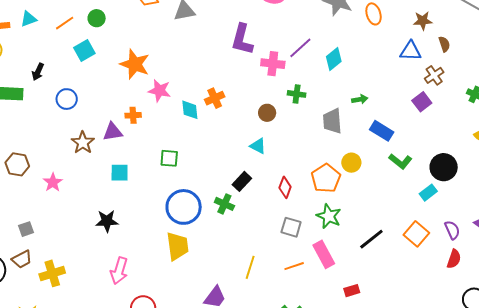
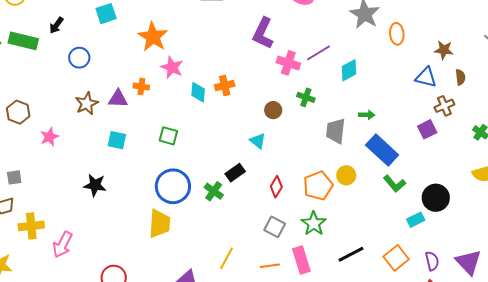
blue rectangle: (382, 131) -> (382, 150), size x1.4
pink arrow: (119, 271) -> (63, 245), moved

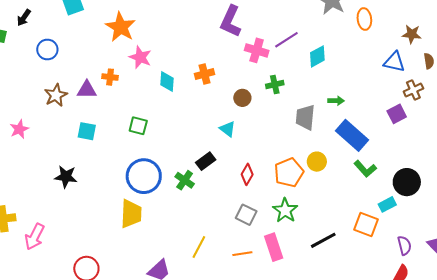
orange cross: (225, 86) -> (205, 74), moved
green cross: (306, 97) -> (275, 84), turned -30
orange square: (396, 258) -> (366, 225), moved, turned -30

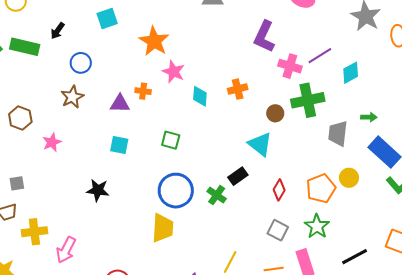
green cross: (275, 84) -> (308, 100), size x1.8
brown star: (56, 95) -> (72, 97), moved
cyan triangle: (228, 129) -> (260, 144), size x1.5

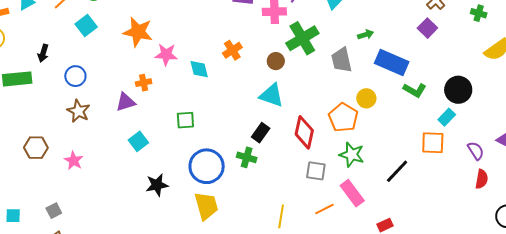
cyan square: (119, 145) -> (138, 141), turned -30
black star: (98, 190) -> (157, 185), moved
red diamond: (279, 190) -> (304, 132), size x1.5

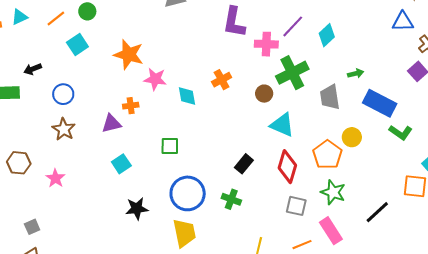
black arrow: (43, 53) -> (33, 69), turned 48
cyan triangle: (272, 95) -> (282, 125), moved
green cross: (247, 157) -> (231, 199), moved

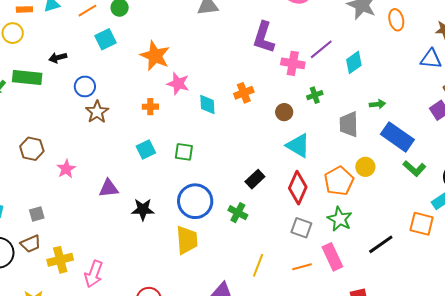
green cross: (292, 73) -> (315, 95), size x0.5
purple triangle: (111, 124) -> (109, 188), moved
brown star: (64, 129) -> (97, 112), moved
cyan square: (121, 164) -> (146, 150), moved

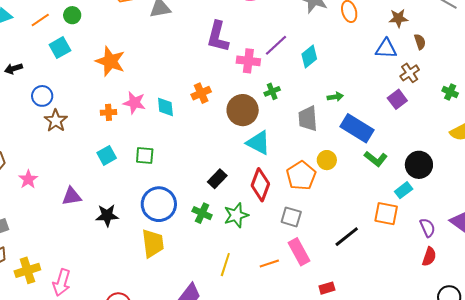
pink star: (178, 84) -> (134, 103), moved
brown circle: (284, 112) -> (243, 110), size x1.8
green star: (340, 219) -> (236, 215), moved, turned 30
gray square: (301, 228) -> (291, 217), moved

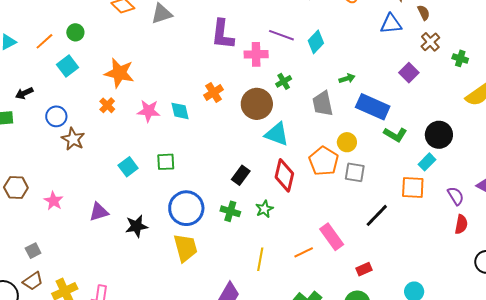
purple line: (276, 45) -> (281, 35), turned 70
brown cross: (410, 73) -> (430, 42), moved
orange cross: (109, 112) -> (107, 105), moved, turned -35
green star: (236, 215) -> (264, 209), size x0.7
gray square: (291, 217) -> (355, 172), moved

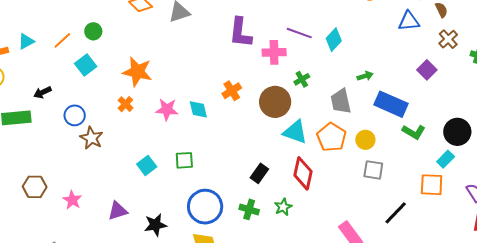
orange pentagon: (324, 161) -> (332, 137), moved

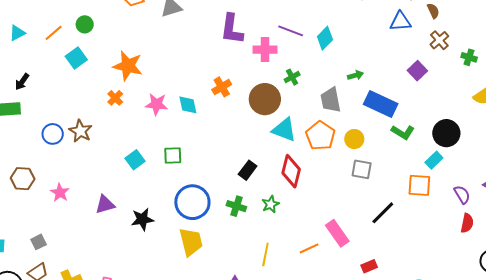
black arrow: (42, 92) -> (22, 82), moved, turned -30
blue circle: (75, 115) -> (53, 134), moved

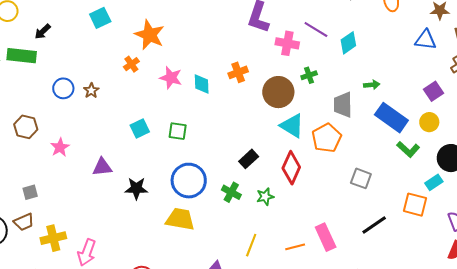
brown star: (80, 131) -> (91, 91), size x0.7
yellow circle: (354, 139) -> (429, 122), moved
yellow trapezoid: (191, 242) -> (180, 219), turned -76

